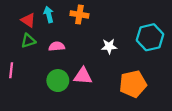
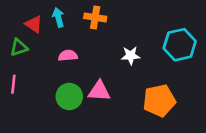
green triangle: (28, 41) -> (19, 47), moved

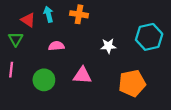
green triangle: (19, 47) -> (16, 39), turned -42
green circle: (69, 96) -> (44, 80), moved

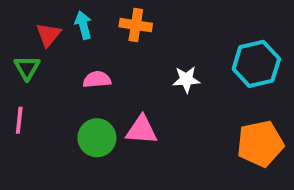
red triangle: (28, 20) -> (48, 35), turned 35
green circle: (44, 80) -> (97, 138), moved
orange pentagon: (132, 83) -> (260, 144), moved

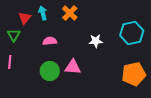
orange cross: (136, 25) -> (70, 13), turned 35

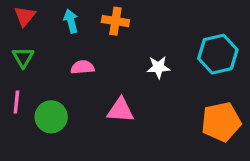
orange cross: (70, 13) -> (115, 21), turned -35
red triangle: (25, 18) -> (25, 16), moved
green circle: (50, 71) -> (51, 117), moved

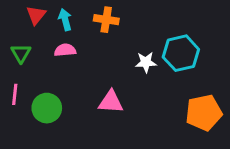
red triangle: (25, 16) -> (36, 15), moved
cyan hexagon: (218, 54) -> (181, 53), moved
pink semicircle: (82, 67) -> (65, 50), moved

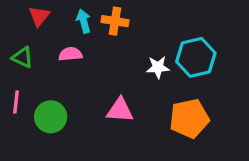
cyan arrow: (65, 20) -> (84, 21), moved
green triangle: (21, 53) -> (23, 57), turned -35
orange pentagon: (204, 113) -> (189, 118), moved

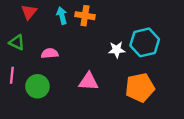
pink semicircle: (70, 54) -> (50, 53), moved

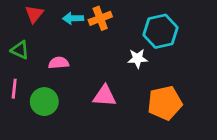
cyan arrow: (62, 16) -> (73, 18), turned -77
orange cross: (85, 16) -> (100, 18), turned -30
cyan hexagon: (145, 42) -> (160, 31), moved

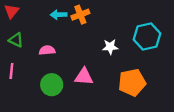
red triangle: (34, 14) -> (11, 11), moved
cyan hexagon: (160, 31) -> (147, 36), moved
green circle: (44, 102) -> (52, 85), moved

